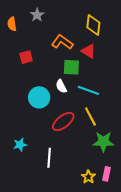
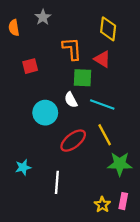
orange L-shape: (62, 42) -> (72, 49), turned 50

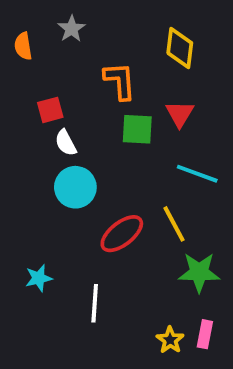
red triangle: (102, 59) -> (180, 114), moved, turned 30
white semicircle: (71, 100) -> (66, 143), moved
cyan line: (102, 104) -> (197, 174), moved

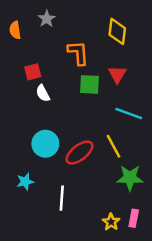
cyan circle: (75, 187) -> (45, 144), moved

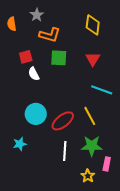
orange L-shape: (78, 53) -> (50, 35), moved, turned 110
green square: (90, 84) -> (59, 58), moved
green star: (130, 178) -> (92, 146), moved
white line: (62, 198) -> (65, 151), moved
pink rectangle: (134, 218) -> (107, 164), moved

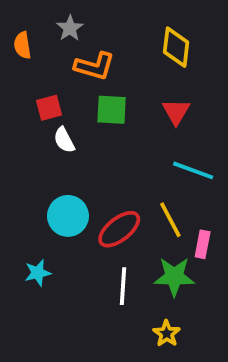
pink rectangle: (107, 164) -> (203, 244), moved

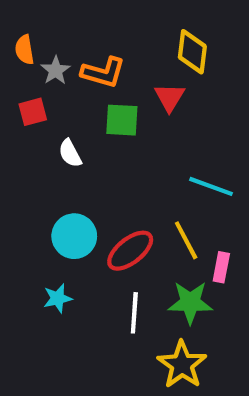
gray star: (70, 28) -> (56, 70), moved
red square: (49, 108) -> (33, 112), moved
red triangle: (176, 112) -> (170, 97), moved
cyan star: (38, 273) -> (58, 298), moved
yellow star: (167, 333) -> (182, 365), size x1.6

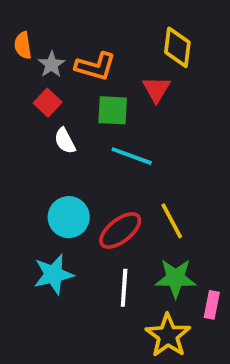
red square: (33, 112) -> (48, 103), moved, turned -32
cyan line: (211, 186) -> (132, 156), moved
pink rectangle: (221, 267) -> (212, 305), moved
cyan star: (58, 298) -> (53, 274), size x1.5

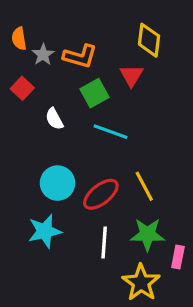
red square: (48, 103) -> (22, 88), moved
green square: (113, 110) -> (94, 93), turned -32

